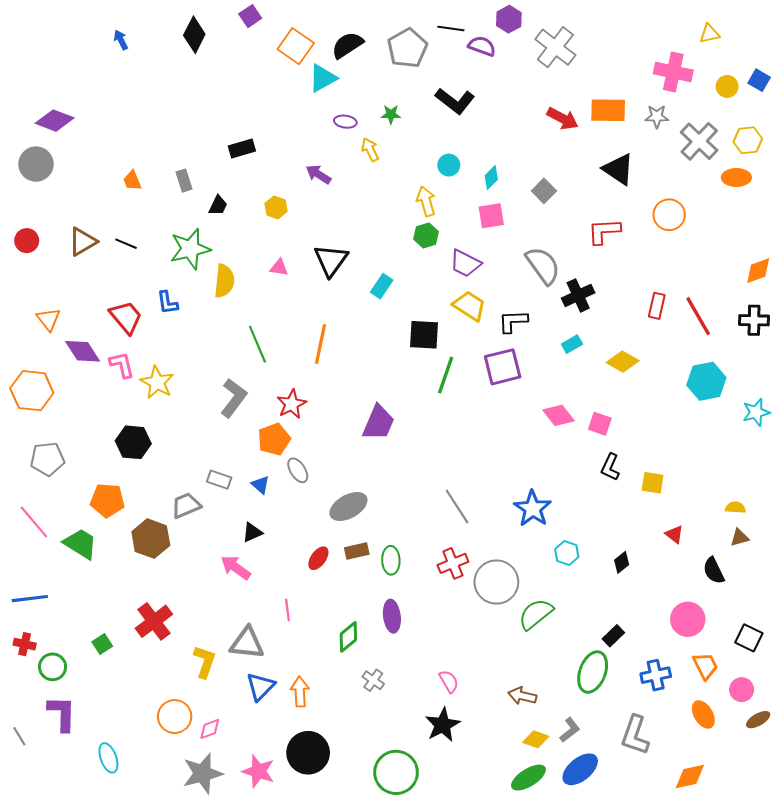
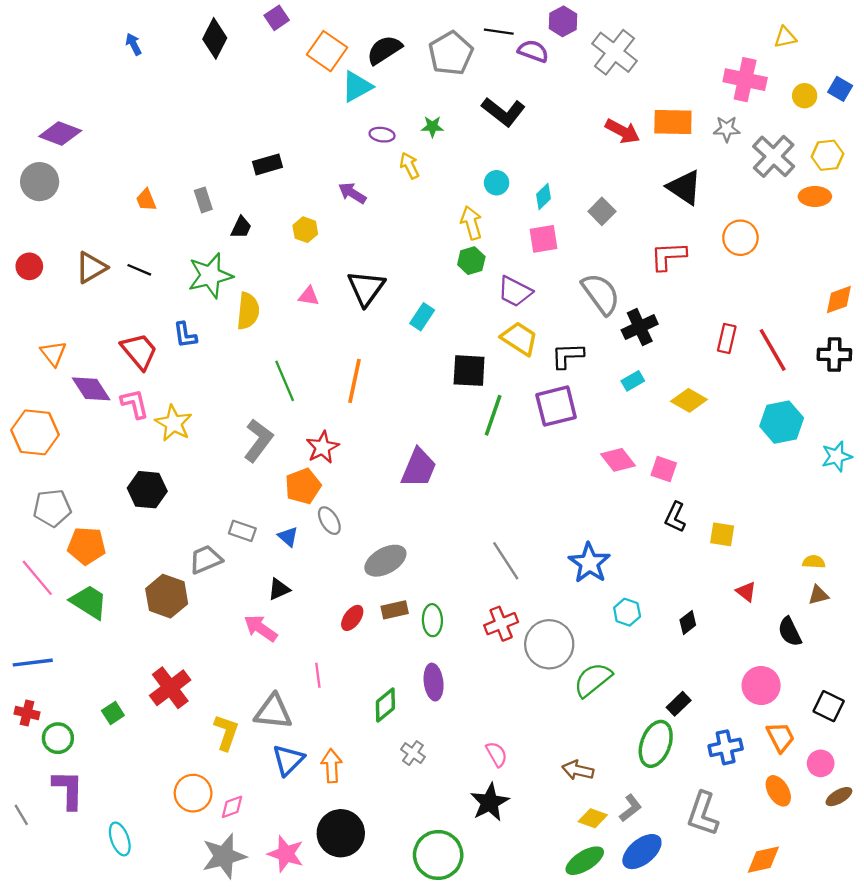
orange pentagon: (107, 500) -> (87, 546), moved

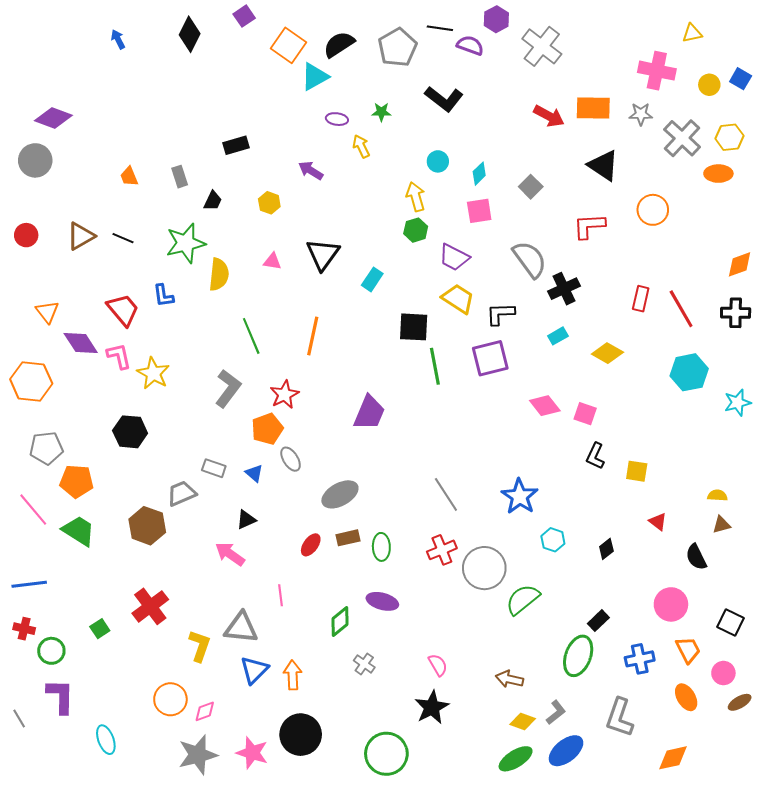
green line: (493, 415) -> (435, 366), turned -30
purple ellipse: (434, 682) -> (382, 601), turned -68

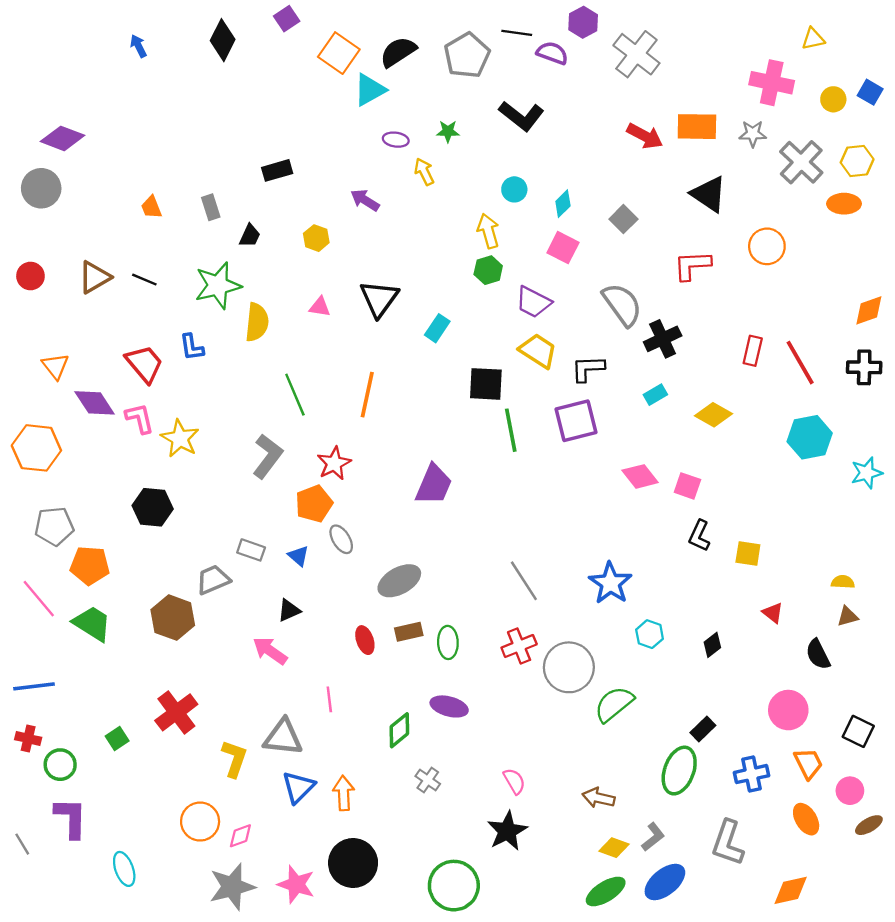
pink square: (479, 211) -> (563, 248), turned 36
red ellipse: (311, 545) -> (365, 640), turned -55

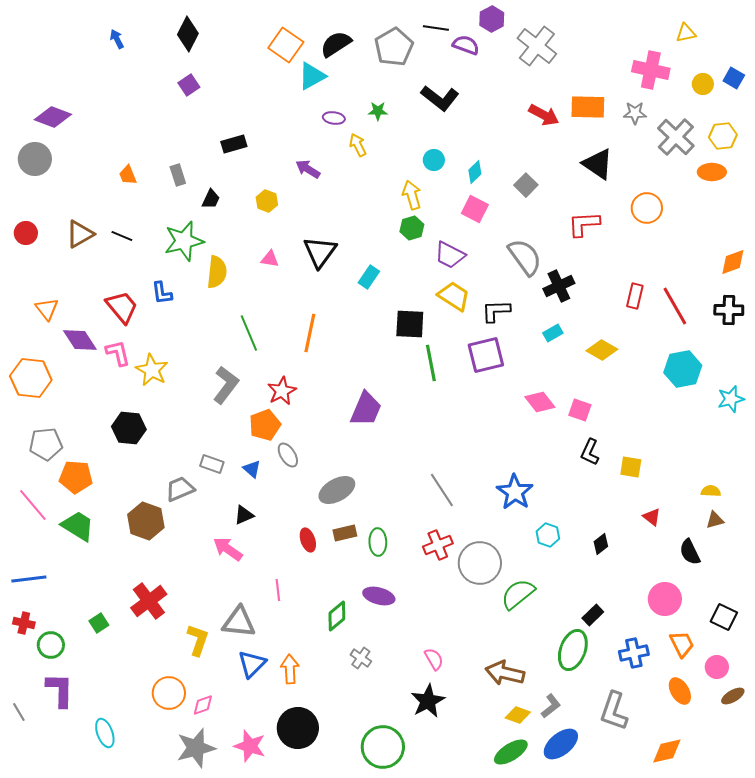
purple square: (287, 19) -> (189, 85), moved
brown arrow: (599, 798) -> (505, 673), size x1.4

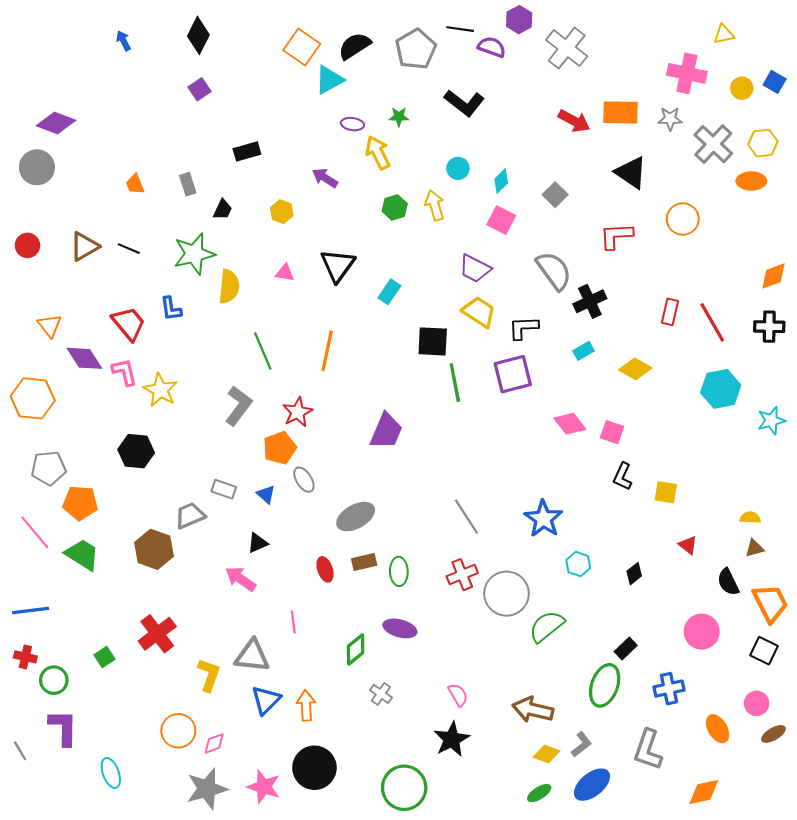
yellow arrow: (358, 145) -> (378, 153), size x1.4
green hexagon: (412, 228) -> (395, 207), moved
orange trapezoid: (682, 644) -> (770, 603), moved, size x1.4
green ellipse: (511, 752) -> (539, 793), size x0.7

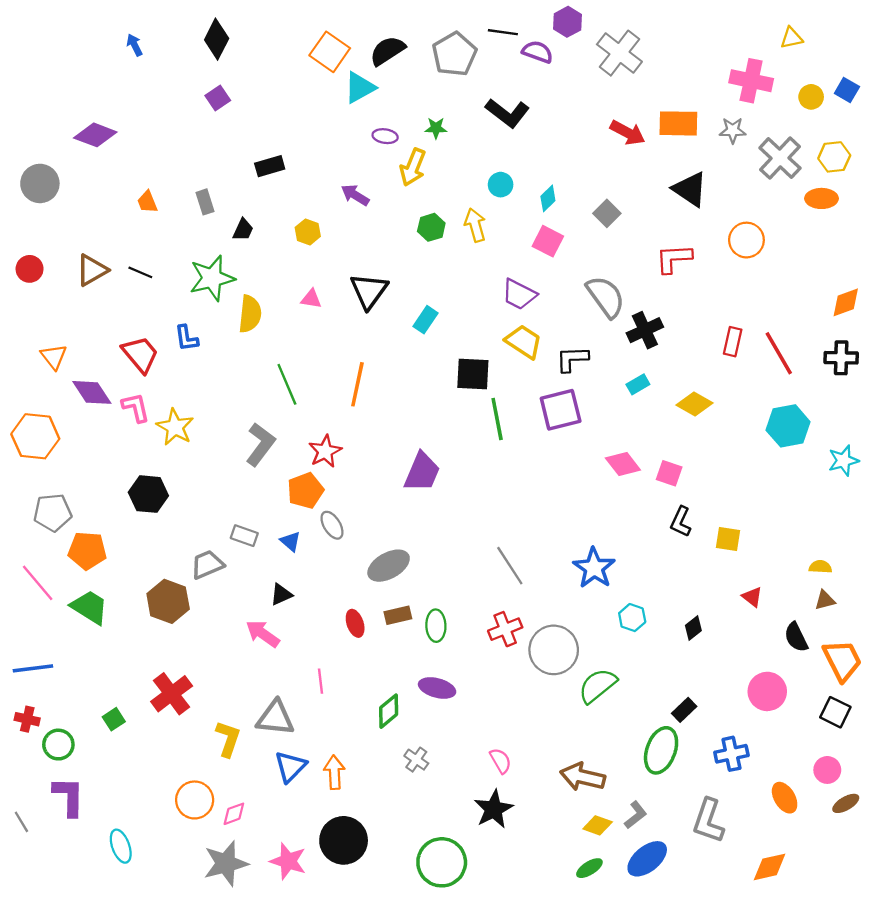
purple diamond: (56, 123) -> (95, 135), moved
yellow arrow: (378, 153) -> (413, 167), turned -132

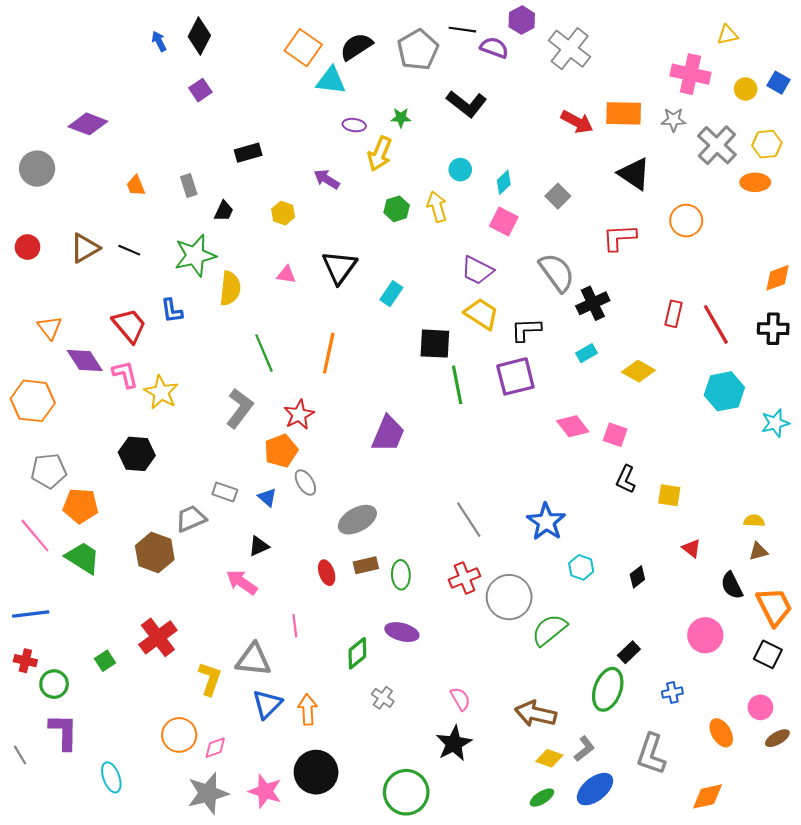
blue arrow: (135, 45) -> (159, 41), moved
cyan triangle: (360, 88) -> (331, 81), turned 36
blue cross: (731, 754) -> (672, 693), size x0.7

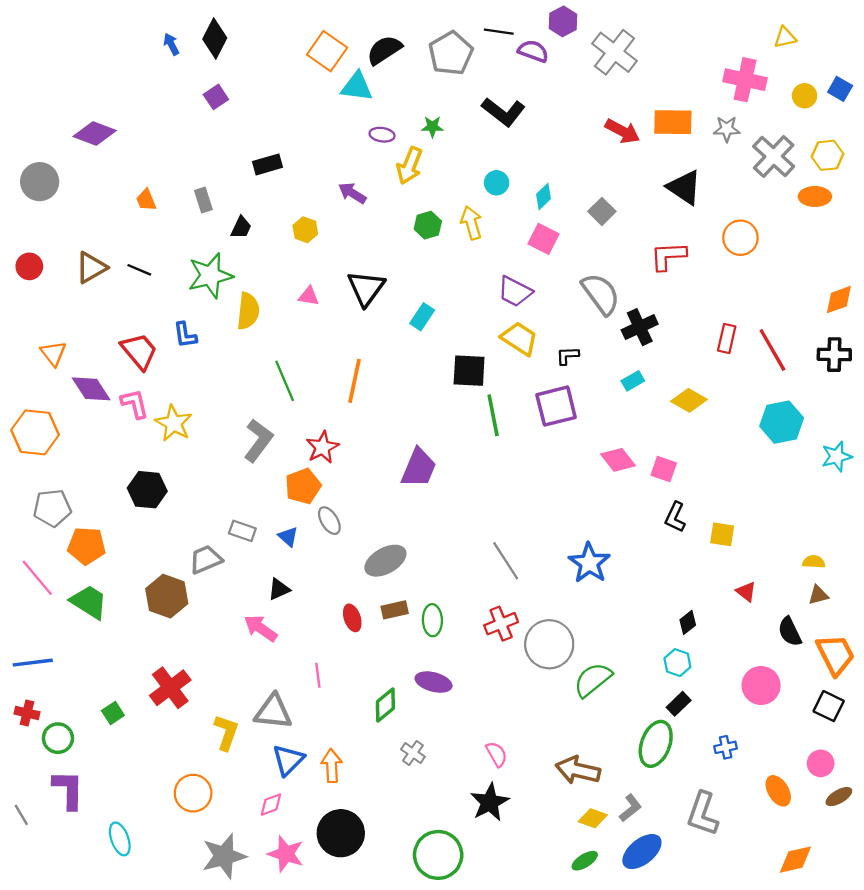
black L-shape: (526, 330) -> (568, 356), size x0.7
cyan hexagon: (581, 567) -> (677, 663), moved
pink diamond: (215, 748) -> (271, 805), moved
orange diamond: (707, 796) -> (795, 860), moved

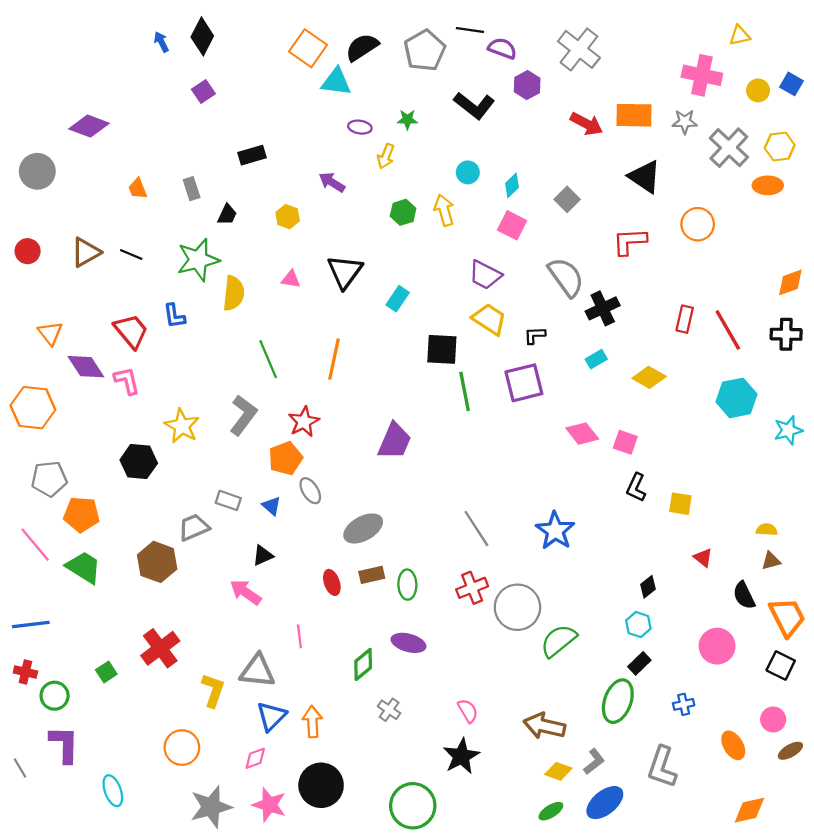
purple hexagon: (563, 21) -> (527, 85), moved
yellow arrow: (409, 166) -> (386, 156), size x0.7
yellow star: (174, 423) -> (182, 426), moved

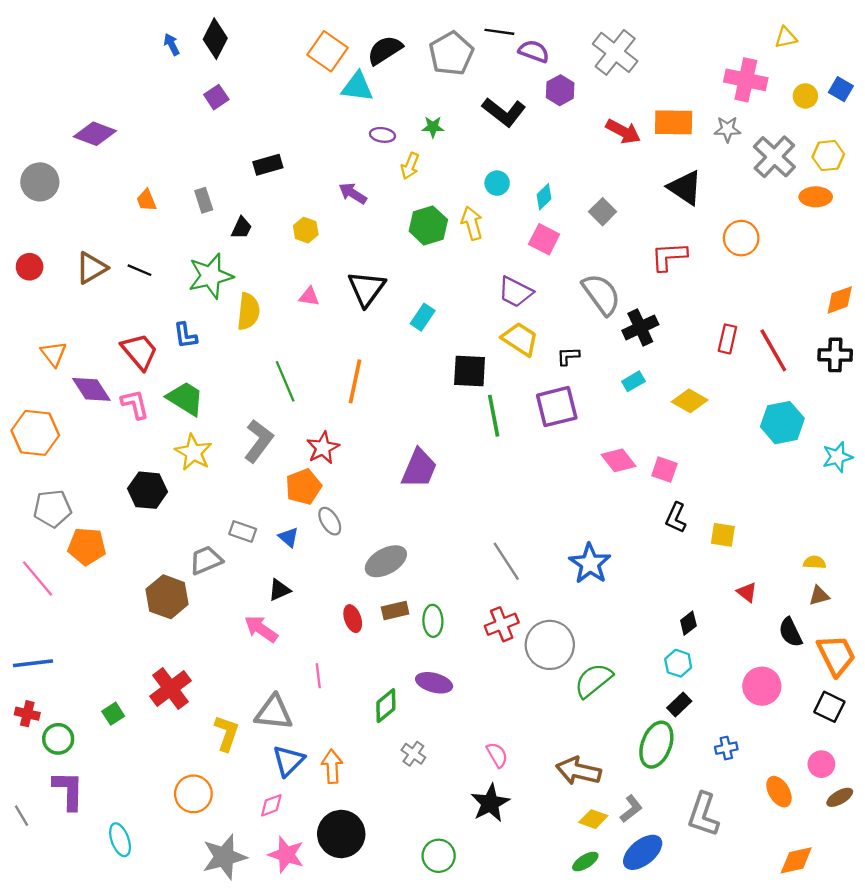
green hexagon: (403, 212) -> (428, 225), size x1.4
green trapezoid: (84, 567) -> (185, 399), moved
green circle: (413, 806) -> (439, 856), size x0.7

